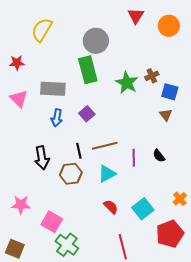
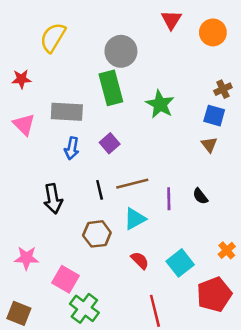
brown cross: (152, 76) -> (223, 89), moved
brown hexagon: (71, 174) -> (97, 234), moved

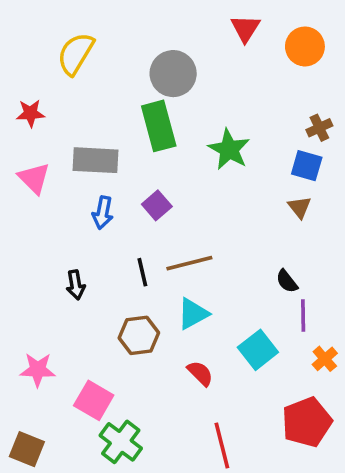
black arrow: (53, 199) -> (76, 285), size x0.7
purple line: (169, 199) -> (303, 316), moved
cyan square: (180, 263) -> (258, 350), moved

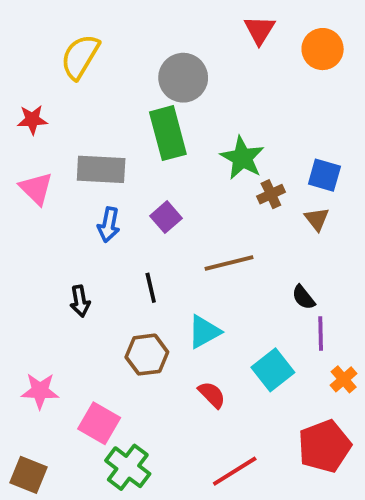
brown cross: (319, 128) -> (271, 194), moved
brown line: (189, 263) -> (229, 263), moved
red line: (222, 446) -> (235, 471), turned 72

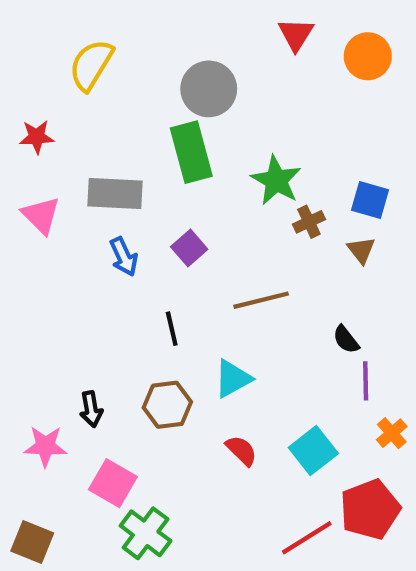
blue arrow: (109, 225) -> (124, 257), turned -36
black arrow: (80, 301) -> (91, 409), moved
cyan square: (273, 370) -> (313, 451), moved
red line: (235, 471) -> (307, 538), moved

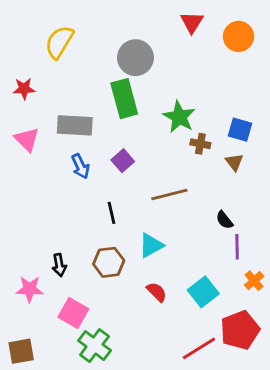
brown cross: (309, 222) -> (200, 144), turned 36
brown square: (32, 542) -> (21, 351), turned -32

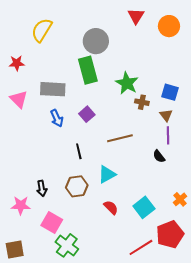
purple line: (237, 247) -> (168, 135), moved

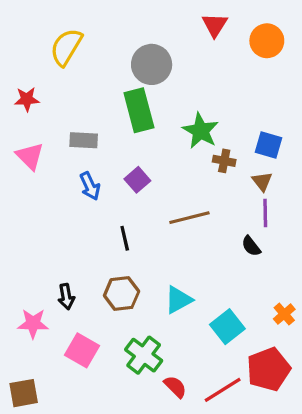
gray rectangle: (53, 89) -> (84, 140), size x0.7
cyan triangle: (107, 174) -> (178, 300), moved
red semicircle: (111, 207) -> (175, 387), moved
green cross: (67, 245) -> (144, 355), moved

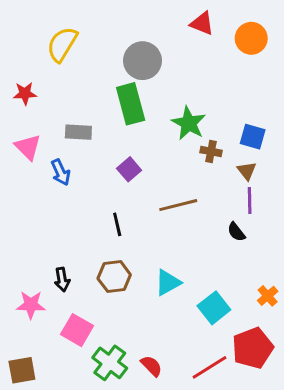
red triangle: (215, 25) -> (202, 23), turned -40
blue arrow: (90, 186) -> (61, 172), moved
green cross: (144, 355) -> (110, 363), moved
red semicircle: (175, 387) -> (151, 366), moved

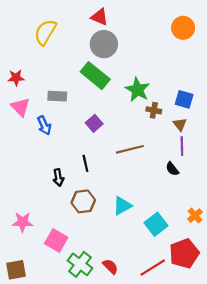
red triangle: (202, 23) -> (100, 17), moved
red star: (25, 93) -> (16, 78), moved
green rectangle: (131, 104) -> (95, 76), turned -36
black arrow: (62, 280) -> (58, 178), moved

